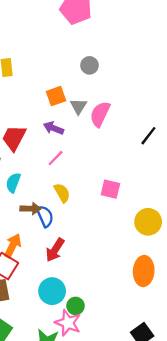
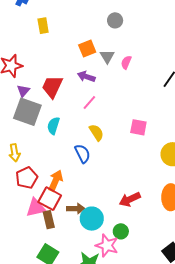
pink semicircle: (100, 114) -> (126, 62), size x0.6
brown arrow: (30, 209) -> (76, 209), moved
red arrow: (55, 250) -> (130, 199), moved, turned 35
green circle: (76, 306) -> (121, 231), moved

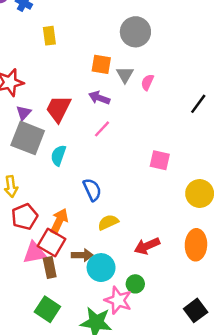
gray circle: (115, 20) -> (135, 32), size x1.6
orange square: (87, 49) -> (101, 64), turned 30
yellow semicircle: (96, 132) -> (108, 222), moved, turned -84

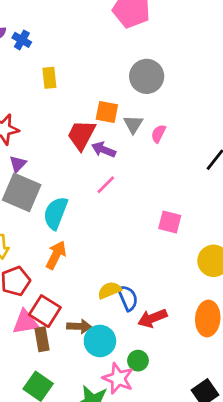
red trapezoid: (58, 109) -> (81, 135), moved
cyan semicircle: (58, 155) -> (56, 213), size x1.4
blue semicircle: (92, 190) -> (128, 298), moved
orange arrow: (59, 221) -> (56, 255), moved

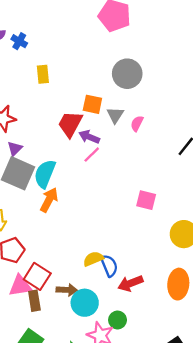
pink line: (106, 185) -> (92, 155), moved
cyan semicircle: (56, 213) -> (45, 174), moved
orange arrow: (56, 255) -> (49, 200), moved

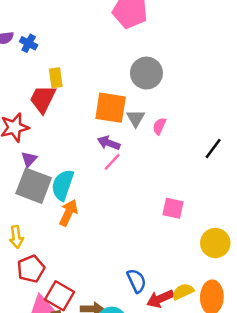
orange square: (92, 104) -> (111, 108), size x1.5
red trapezoid: (70, 124) -> (43, 99), moved
yellow semicircle: (93, 259) -> (183, 292), moved

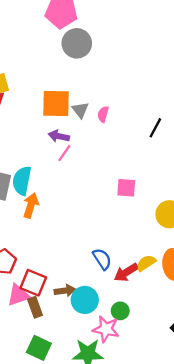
gray circle: (146, 73) -> (77, 43), moved

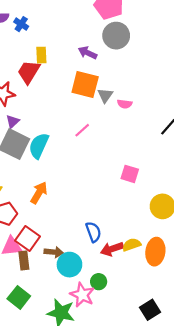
pink semicircle: (103, 114) -> (125, 104), turned -112
purple arrow: (59, 136) -> (88, 53), moved
orange arrow: (31, 205) -> (39, 193), moved

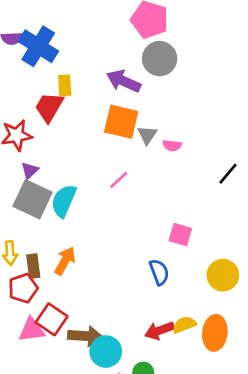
blue cross: (21, 24) -> (38, 46), size x2.0
purple arrow: (88, 53) -> (124, 81), size x1.4
blue semicircle: (93, 232) -> (159, 272), moved
brown arrow: (54, 252) -> (85, 336), size x1.4
brown rectangle: (24, 261) -> (33, 266), moved

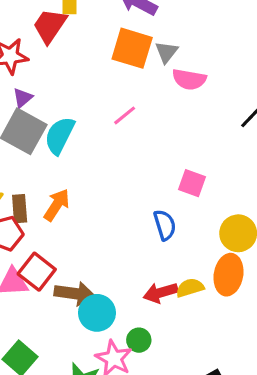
gray triangle: (147, 135) -> (166, 52), moved
pink semicircle: (172, 145) -> (189, 79), size x1.5
orange ellipse: (215, 333) -> (229, 275), moved

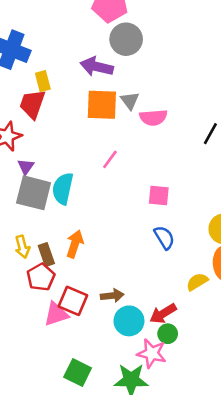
pink square: (192, 183) -> (159, 196), moved
brown arrow: (75, 293) -> (112, 296), moved, size x0.7
red arrow: (161, 293) -> (163, 314), moved

